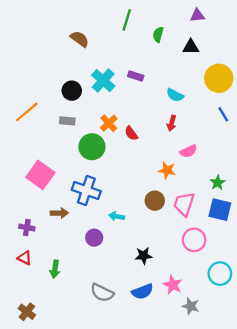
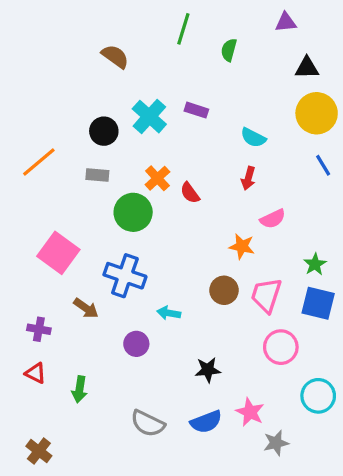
black triangle: (191, 47) -> (307, 68), moved
brown arrow: (59, 213) -> (86, 308), turned 36
gray star: (191, 306) -> (276, 443), turned -30

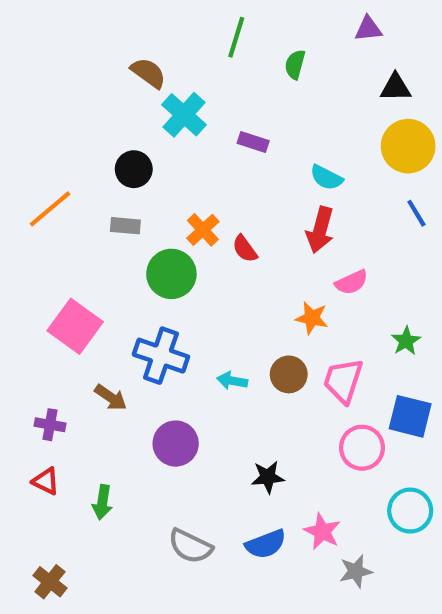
cyan cross: (149, 117) -> (184, 115), moved
red arrow: (248, 178) -> (320, 230), size x1.5
blue square: (318, 303) -> (410, 416), moved
cyan arrow: (169, 313) -> (232, 381), moved
purple circle: (136, 344) -> (176, 444), size x1.4

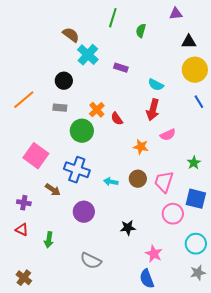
orange star: (312, 318) -> (141, 147), moved
blue semicircle: (266, 544) -> (147, 279), moved, turned 90
gray star: (356, 571) -> (198, 273), moved

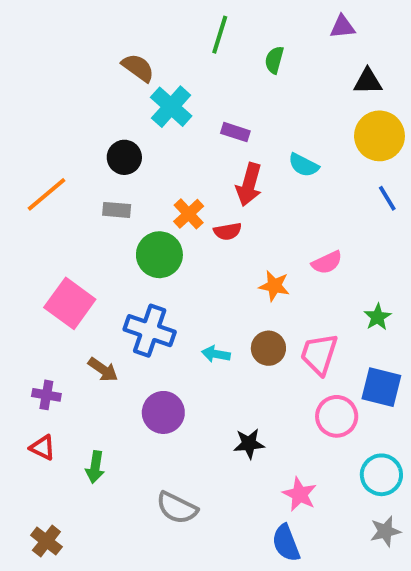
red arrow: (153, 110) -> (249, 185), moved
red semicircle: (117, 119) -> (228, 231), turned -64

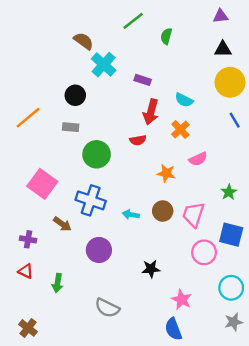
purple triangle: (342, 27) -> (221, 16), moved
green line: (220, 35) -> (133, 21), turned 35
orange cross: (189, 214) -> (180, 130), moved

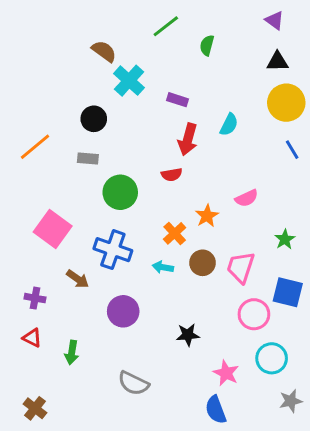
purple triangle: (221, 16) -> (275, 20), turned 42
cyan semicircle: (184, 100) -> (229, 125), turned -90
orange cross: (180, 130) -> (175, 233), moved
orange star: (166, 173) -> (207, 216), turned 30
cyan circle: (231, 288) -> (272, 358), moved

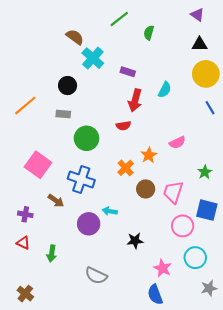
cyan arrow: (163, 267) -> (110, 211), moved

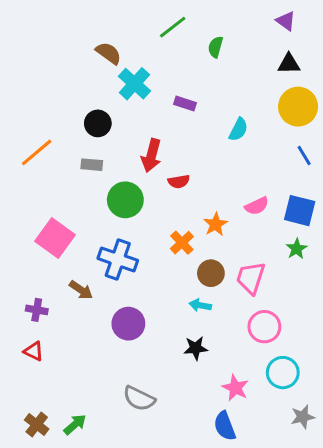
red arrow: (135, 100) -> (151, 156), moved
blue square: (207, 210) -> (300, 211), moved
cyan arrow: (110, 211) -> (200, 305), moved
green arrow: (52, 253) -> (75, 425), moved, turned -140

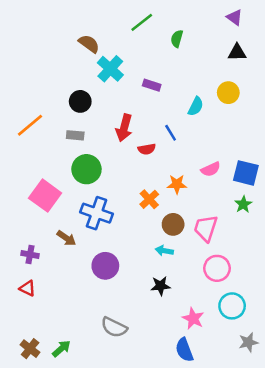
yellow circle: (298, 107) -> (228, 93), moved, size x0.7
blue line: (304, 156) -> (171, 133), moved
green circle: (125, 200) -> (86, 169), moved
orange star: (215, 224) -> (177, 184), turned 30

